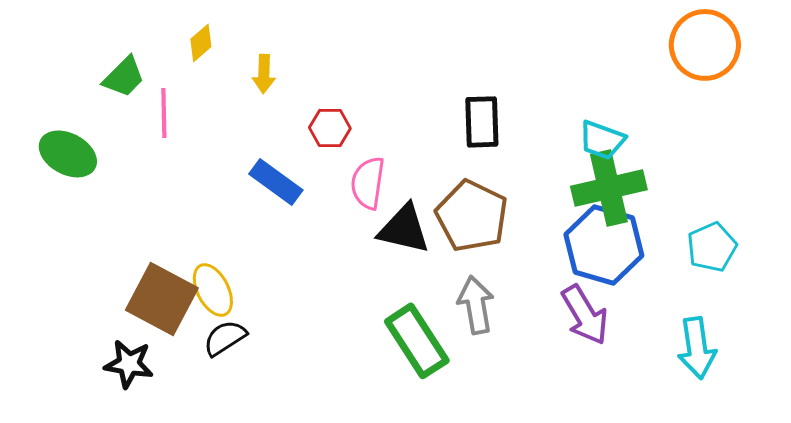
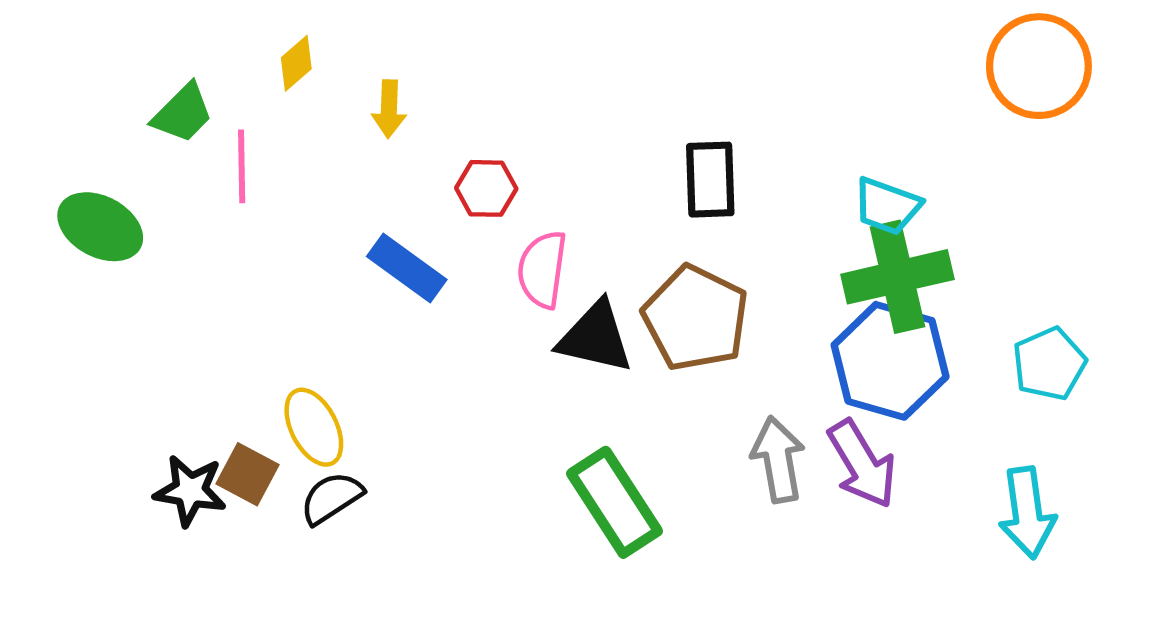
brown square: (162, 299) -> (248, 474), moved, size x0.6
gray arrow: (476, 305) -> (778, 460), moved
black star: (129, 364) -> (190, 491), moved

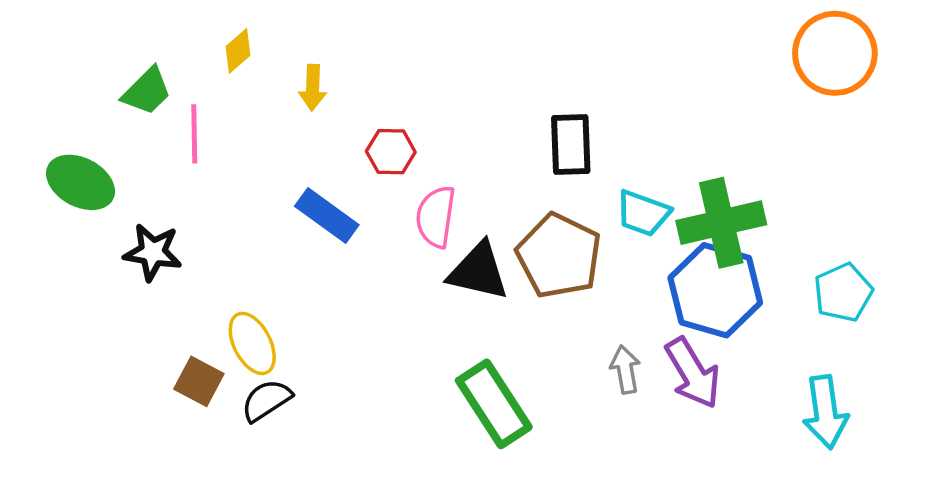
cyan trapezoid: (887, 206) -> (643, 213), moved
gray arrow: (778, 460) -> (625, 369), size x0.7
black star: (190, 491) -> (153, 252), moved

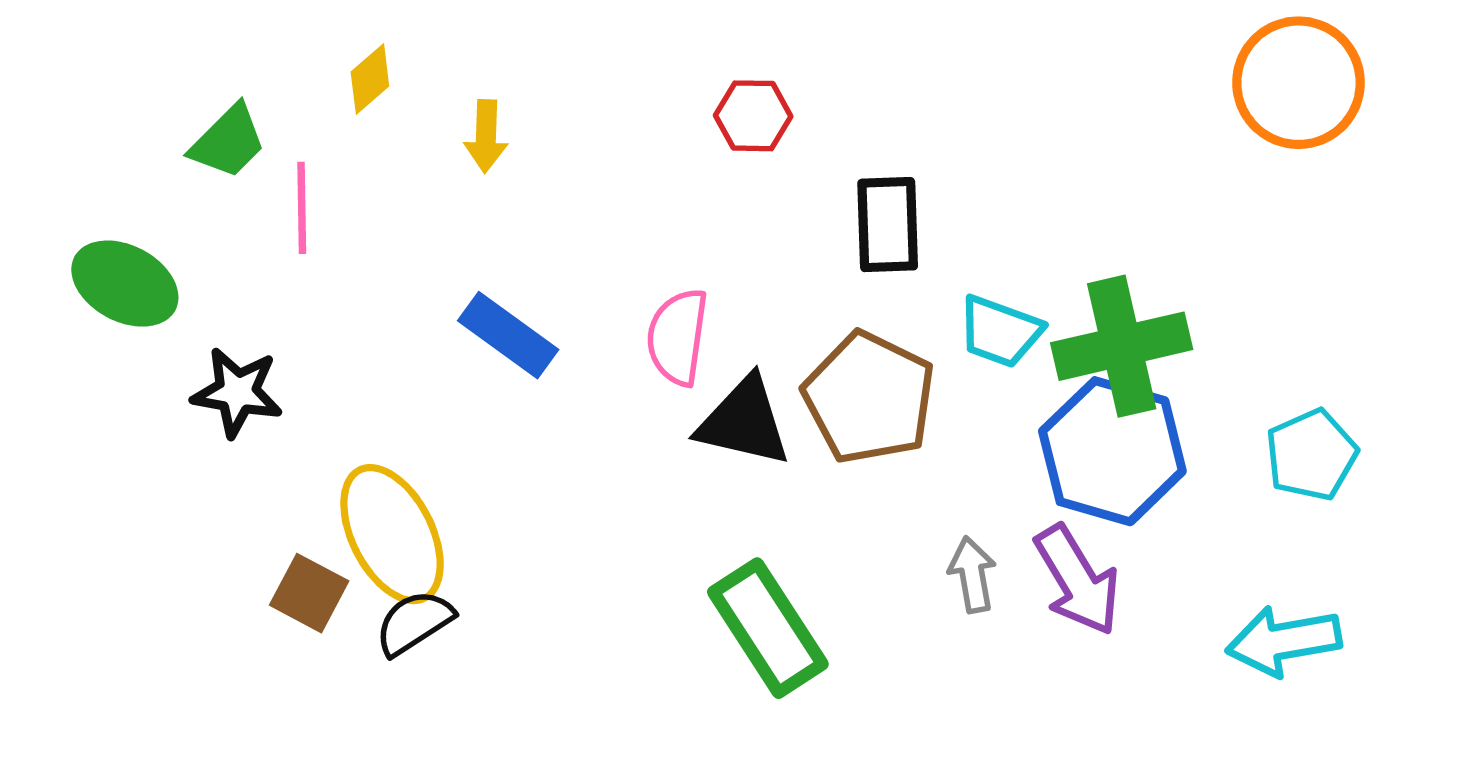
red hexagon: (391, 152) -> (753, 116), moved
yellow ellipse: (252, 343) -> (392, 534), size x1.4
cyan arrow: (825, 412) -> (1284, 641), turned 88

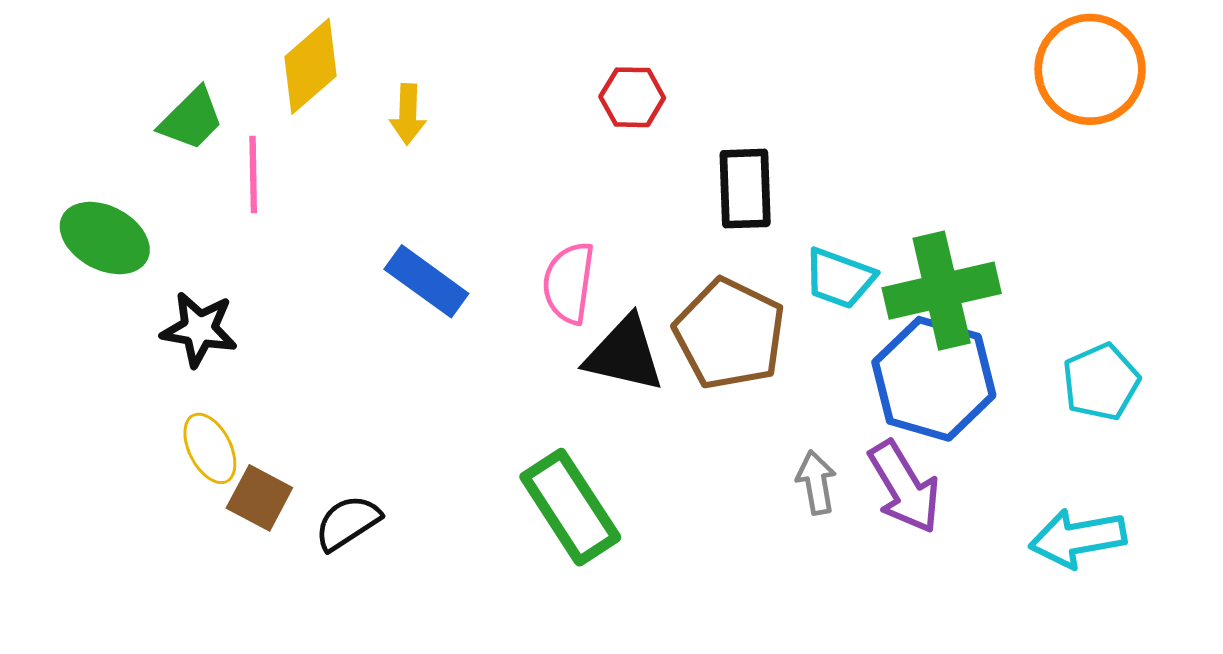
yellow diamond: (370, 79) -> (310, 66), size x1.6
yellow ellipse: (392, 534) -> (210, 448), moved, size x0.6
green rectangle: (768, 628) -> (570, 507), moved

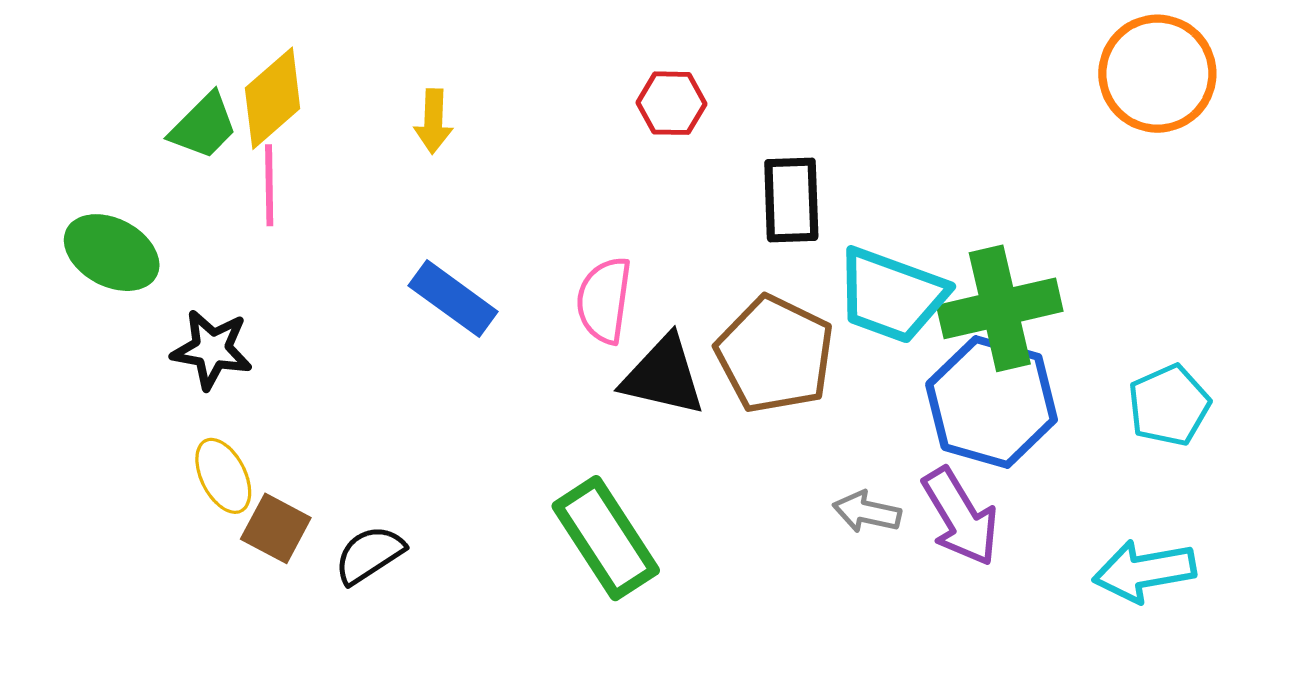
yellow diamond: (310, 66) -> (273, 98), moved
cyan trapezoid: (839, 278) -> (891, 295), size x1.5
gray arrow: (816, 482) -> (867, 512), turned -68

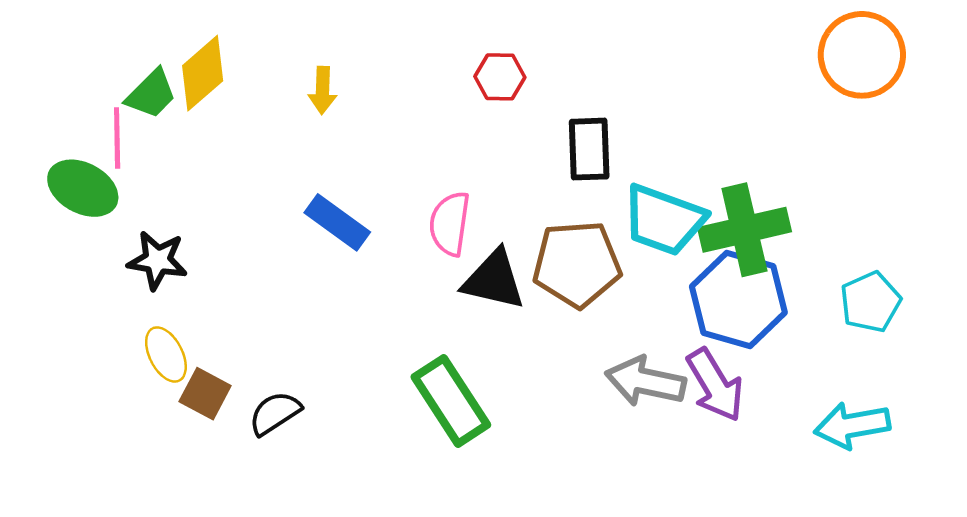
pink line: (269, 185) -> (117, 138), moved
brown pentagon: (775, 354) -> (577, 264), turned -30
gray arrow: (867, 512) -> (645, 381), size x1.6

